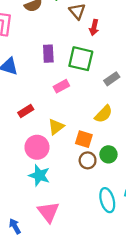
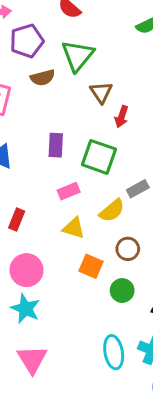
red rectangle: (26, 111) -> (17, 219), turned -42
yellow semicircle: (104, 114) -> (112, 211), moved
yellow triangle: (56, 127) -> (74, 228), moved, turned 48
brown circle: (88, 160) -> (128, 249), moved

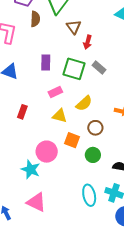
brown semicircle: (43, 78) -> (35, 19), turned -70
gray rectangle: (138, 189) -> (99, 67), moved, turned 72
pink circle: (26, 270) -> (47, 152), moved
pink triangle: (32, 359) -> (36, 202), turned -30

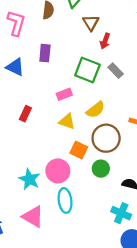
purple rectangle: (46, 62) -> (45, 53), moved
brown circle: (95, 128) -> (106, 138), size x1.6
pink circle: (47, 152) -> (58, 171), moved
cyan ellipse: (89, 195) -> (65, 200), moved

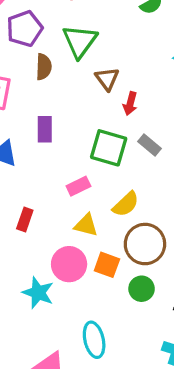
pink circle: (58, 171) -> (69, 264), moved
cyan star: (29, 179) -> (38, 293), moved

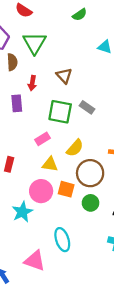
brown triangle: (107, 79) -> (64, 76), moved
red arrow: (130, 104) -> (32, 83), moved
cyan star: (38, 293) -> (22, 212), turned 30

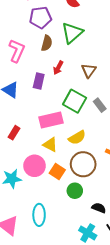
pink rectangle: (42, 139) -> (51, 120), size x1.6

